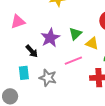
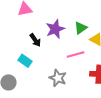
cyan rectangle: (24, 73) -> (25, 61), turned -56
gray star: (48, 78) -> (58, 78), moved

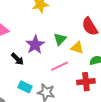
cyan rectangle: (25, 61) -> (25, 87), moved

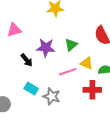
purple star: (35, 45) -> (46, 48), turned 30
yellow triangle: (77, 48) -> (87, 63), moved

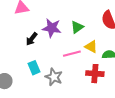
black arrow: (27, 60) -> (32, 39), turned 72
cyan rectangle: (31, 89) -> (34, 68), turned 32

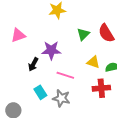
green triangle: (77, 27) -> (83, 34), moved
pink line: (72, 54) -> (65, 75), moved, turned 42

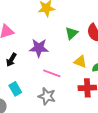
black arrow: (33, 64) -> (11, 60), moved
cyan rectangle: (40, 92) -> (15, 89), moved

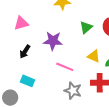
cyan rectangle: (15, 89) -> (28, 81), turned -40
gray star: (47, 96) -> (73, 91), moved

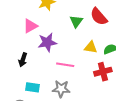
pink triangle: (21, 23) -> (30, 26), moved
gray star: (73, 91) -> (61, 89), moved

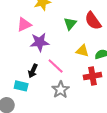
black arrow: (23, 60) -> (33, 71), moved
pink line: (65, 65) -> (56, 66), turned 30
gray star: (61, 89) -> (61, 90), moved, turned 30

